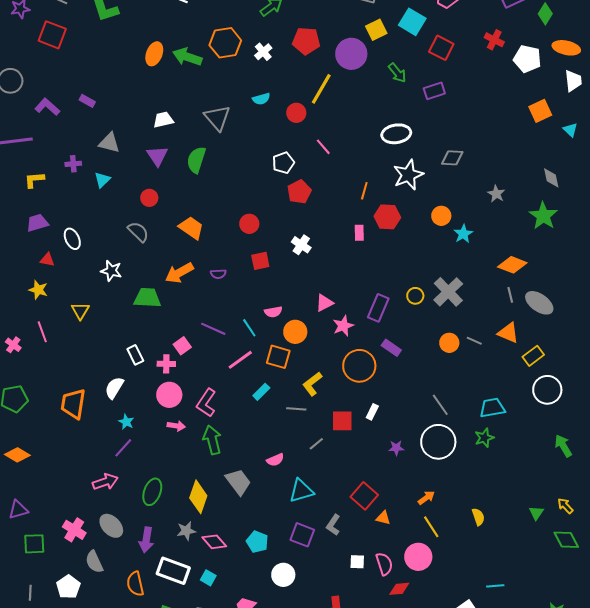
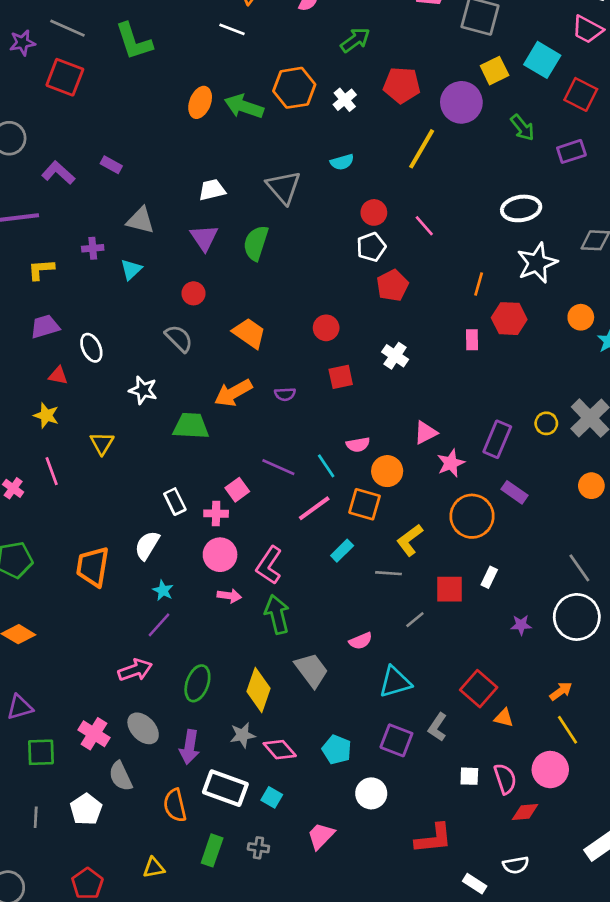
red circle: (296, 113) -> (374, 212), moved

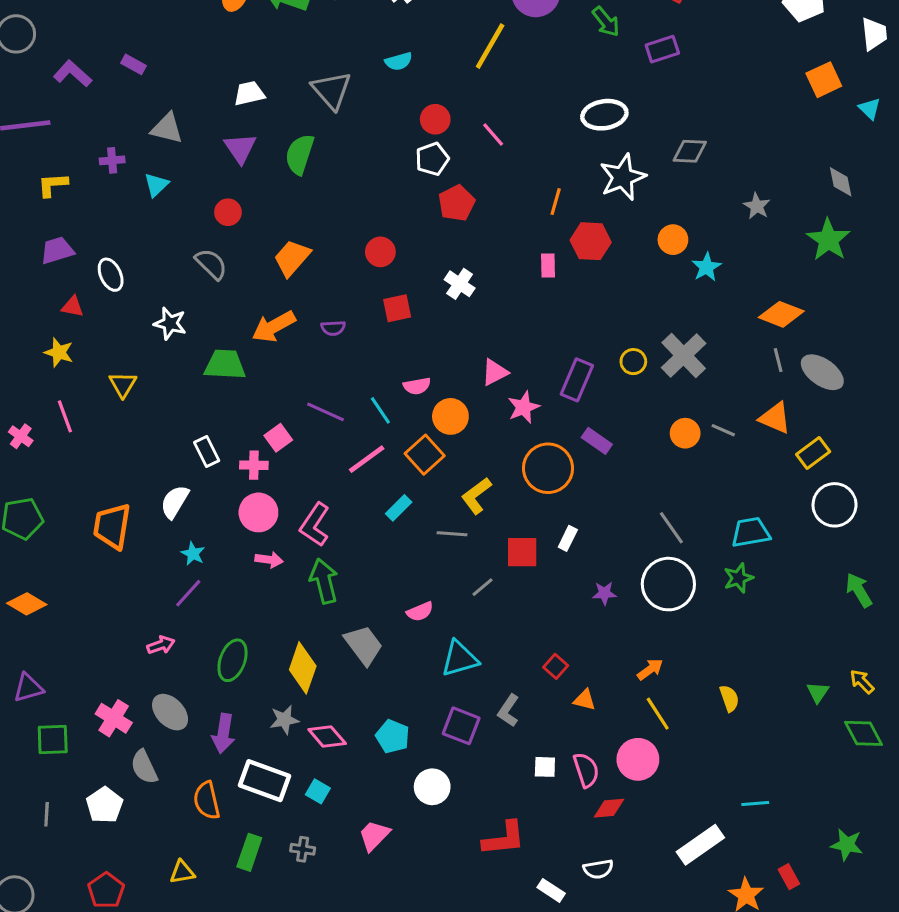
orange trapezoid: (249, 333) -> (292, 258), turned -84
orange square: (365, 504) -> (425, 455), turned 32
pink arrow: (135, 670) -> (161, 645), size x0.7
red square: (479, 689) -> (556, 666), size x0.6

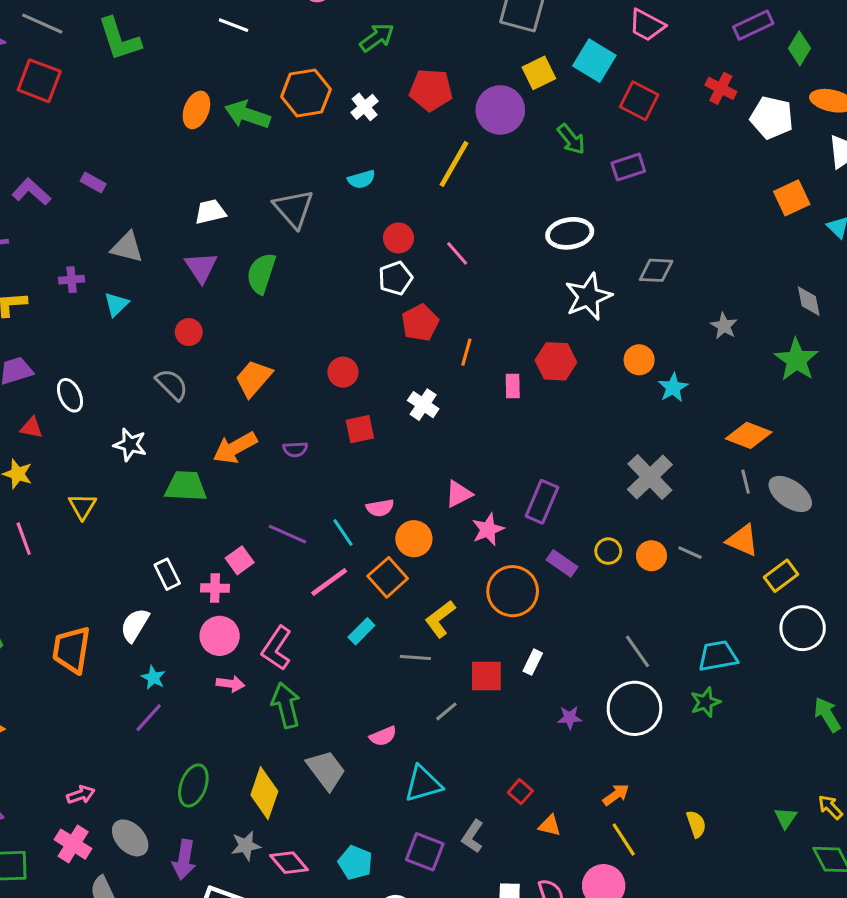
orange line: (556, 202) -> (466, 352), moved
yellow circle: (633, 362) -> (608, 551), moved
pink arrow: (161, 645) -> (81, 795), moved

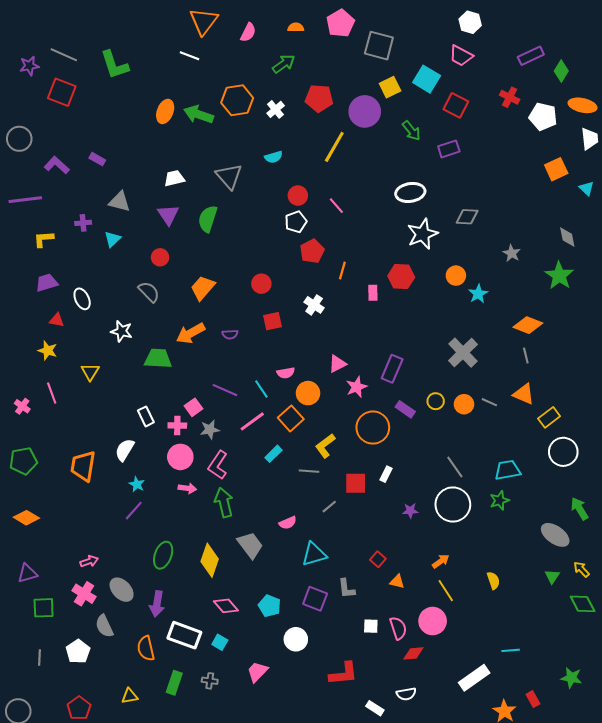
gray ellipse: (790, 494) -> (555, 535), moved
gray L-shape: (473, 836) -> (346, 589), turned -40
gray star: (246, 846) -> (210, 430), moved

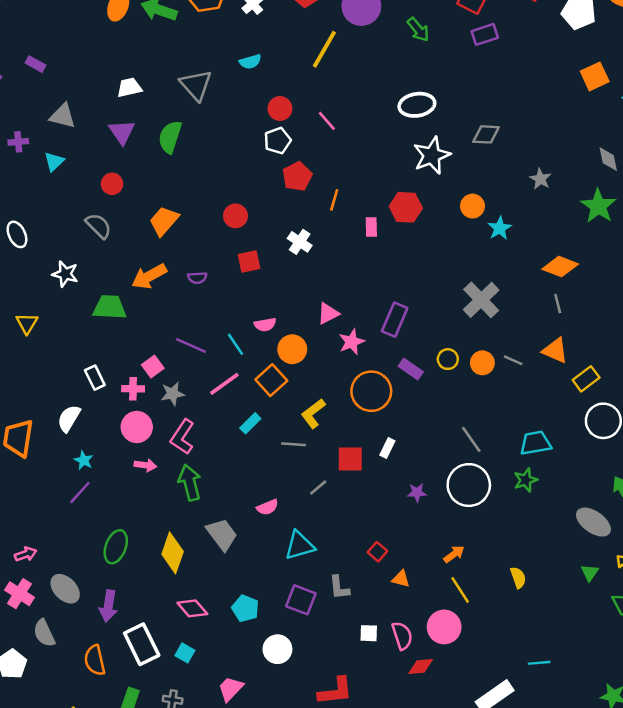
purple rectangle: (449, 149) -> (485, 34), moved
white rectangle: (184, 635) -> (142, 644), turned 44

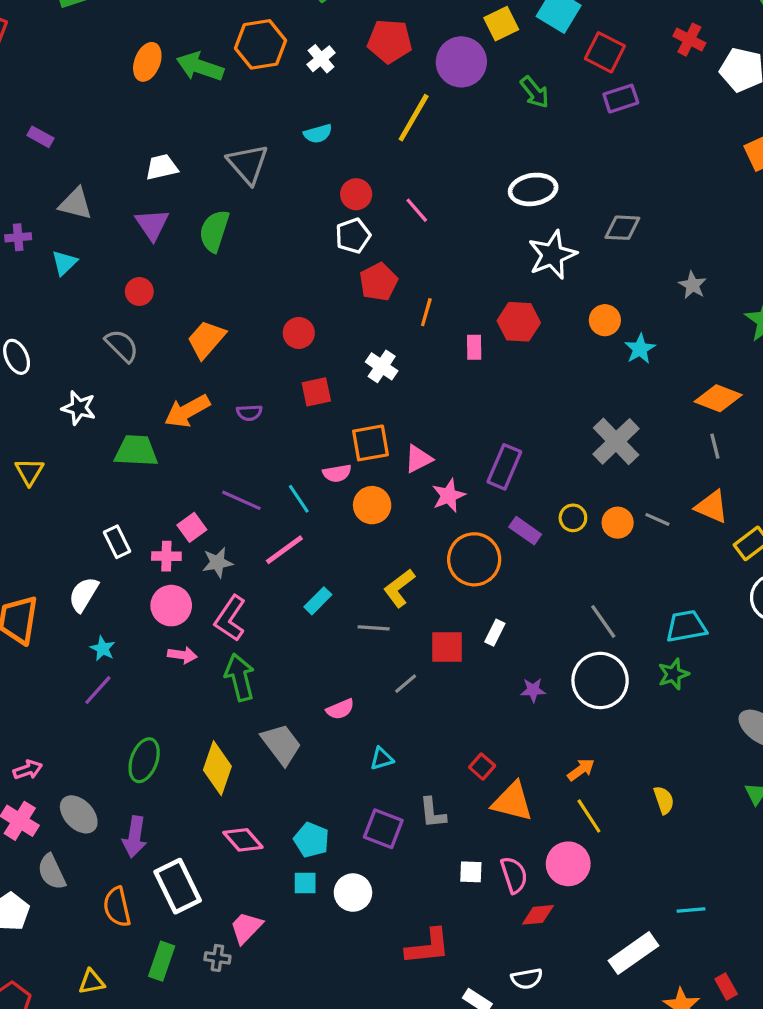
orange square: (271, 380) -> (370, 443), moved, turned 32
cyan triangle: (300, 546) -> (382, 759), size x0.6
orange triangle: (401, 579) -> (512, 802), size x1.8
cyan square: (185, 653) -> (305, 883), moved, turned -30
pink trapezoid: (231, 689) -> (246, 928), moved

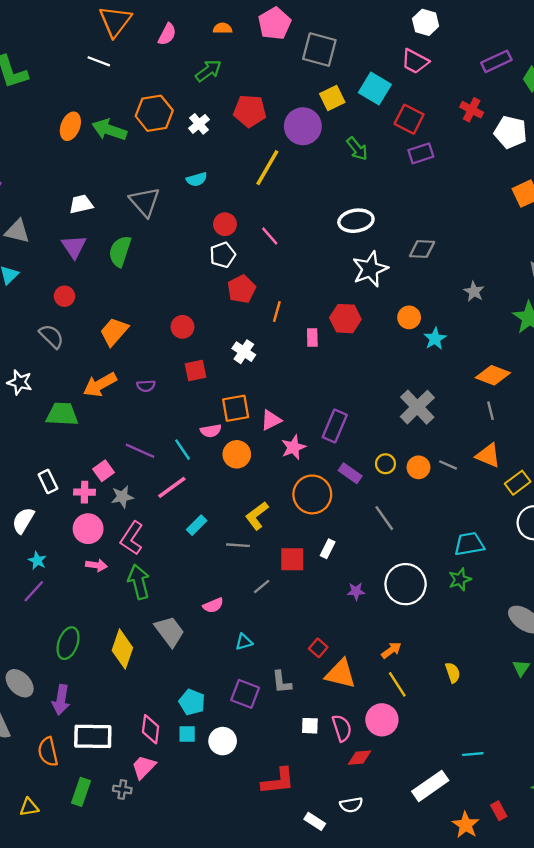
gray line: (603, 621) -> (384, 518), moved
pink diamond: (243, 840) -> (151, 729), moved, turned 48
white rectangle: (178, 886) -> (93, 736), turned -63

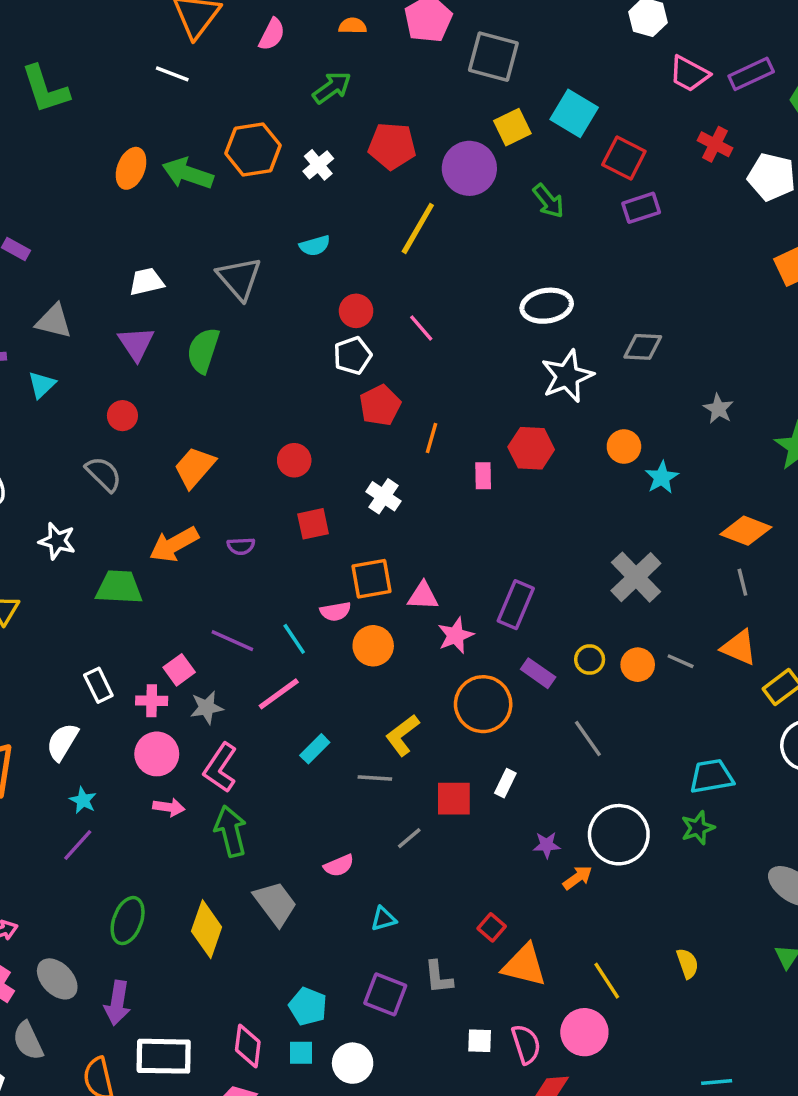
pink trapezoid: (415, 61) -> (689, 74), moved
pink triangle: (271, 420) -> (423, 596), turned 30
orange arrow: (391, 650) -> (578, 878), moved

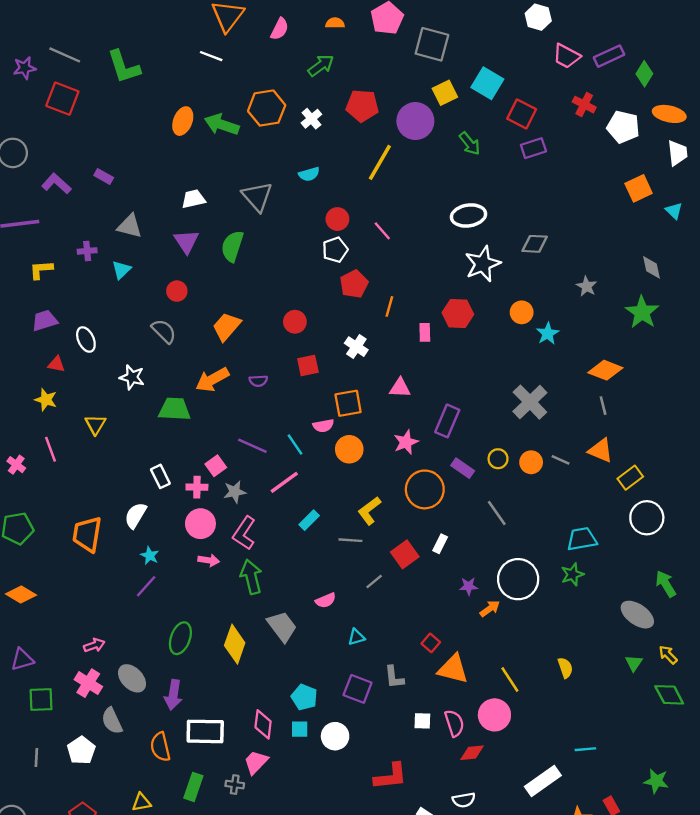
pink triangle: (423, 596) -> (400, 388), moved
red square: (454, 799) -> (405, 554), turned -36

